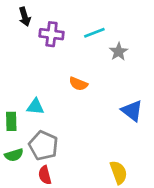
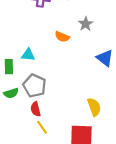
gray star: (119, 52) -> (86, 24), moved

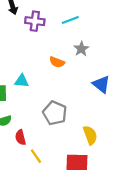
gray pentagon: (35, 86) -> (55, 113), moved
red semicircle: (36, 109) -> (20, 137), moved

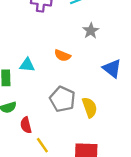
orange semicircle: (57, 62) -> (62, 55), moved
yellow semicircle: (90, 135) -> (90, 107), moved

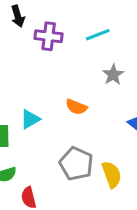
cyan triangle: (27, 65) -> (30, 119), turned -35

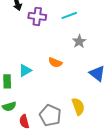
gray pentagon: (76, 164) -> (50, 115), moved

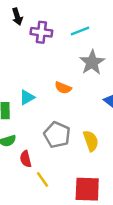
gray star: (79, 41) -> (92, 62), size x1.5
gray pentagon: (50, 115) -> (57, 135), moved

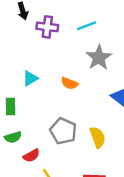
cyan triangle: (27, 97) -> (30, 78), moved
red semicircle: (26, 159) -> (31, 156), turned -105

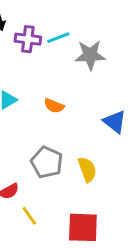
cyan line: (87, 26) -> (58, 38), moved
gray star: (99, 58) -> (90, 55), moved, turned 30

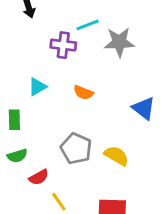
purple cross: (28, 39) -> (63, 45), moved
yellow semicircle: (87, 170) -> (116, 156), turned -40

